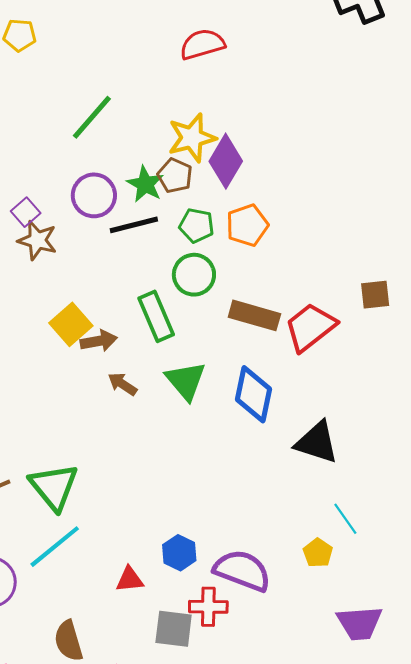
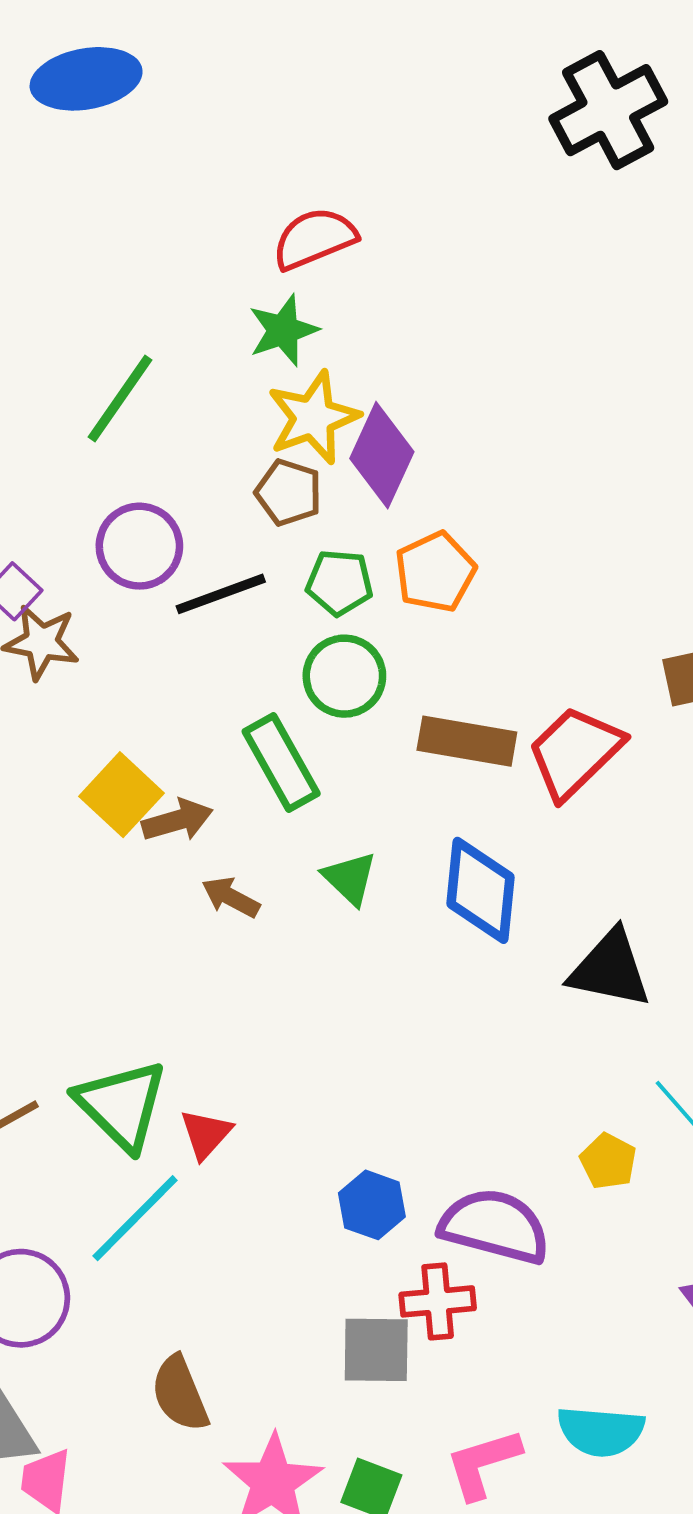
green star: (145, 184) -> (283, 330), moved, turned 30
green triangle: (186, 381) -> (350, 878), size x0.7
yellow pentagon: (318, 553) -> (608, 1161), moved
red triangle: (130, 579) -> (206, 1134), moved, turned -36

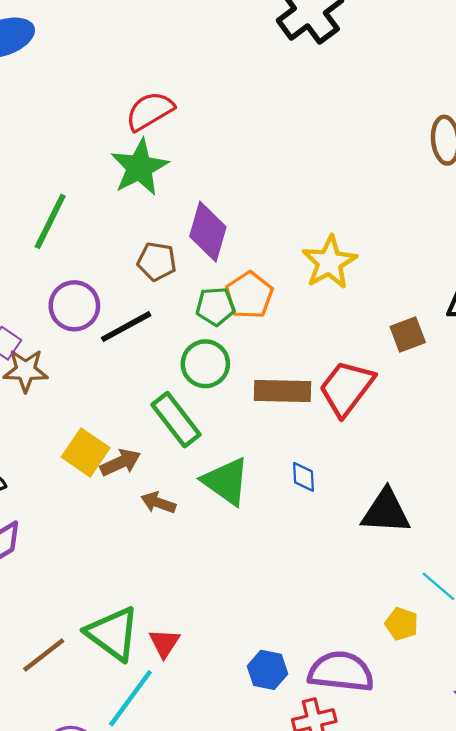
green star: (283, 330) -> (140, 167), size x1.4
yellow star: (313, 417) -> (329, 262), moved
green pentagon: (339, 583) -> (215, 306), moved
green triangle: (350, 878) -> (226, 481), size x1.5
blue diamond: (481, 890) -> (303, 477), size x0.5

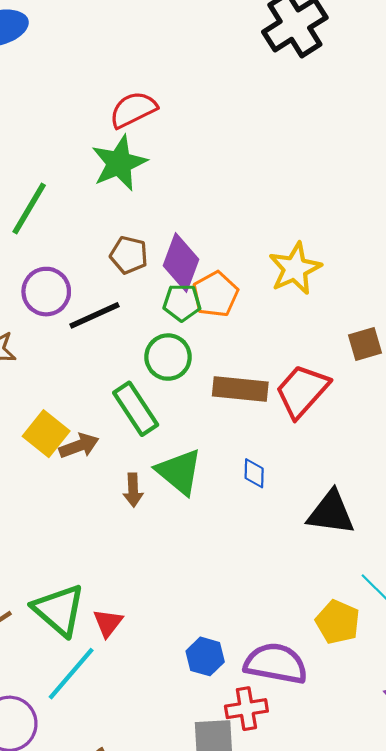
purple diamond: (208, 232) -> (181, 262), moved
brown arrow: (158, 503) -> (133, 490), moved, turned -116
yellow pentagon: (402, 624) -> (338, 622), size x1.4

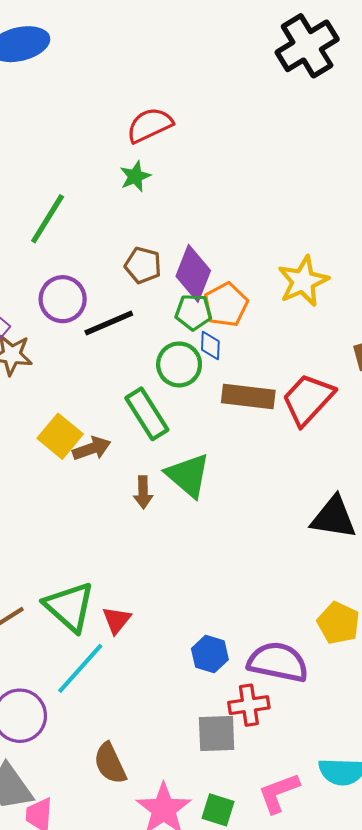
green star: (119, 163) -> (135, 176), size x0.6
blue diamond: (254, 473) -> (210, 345), moved

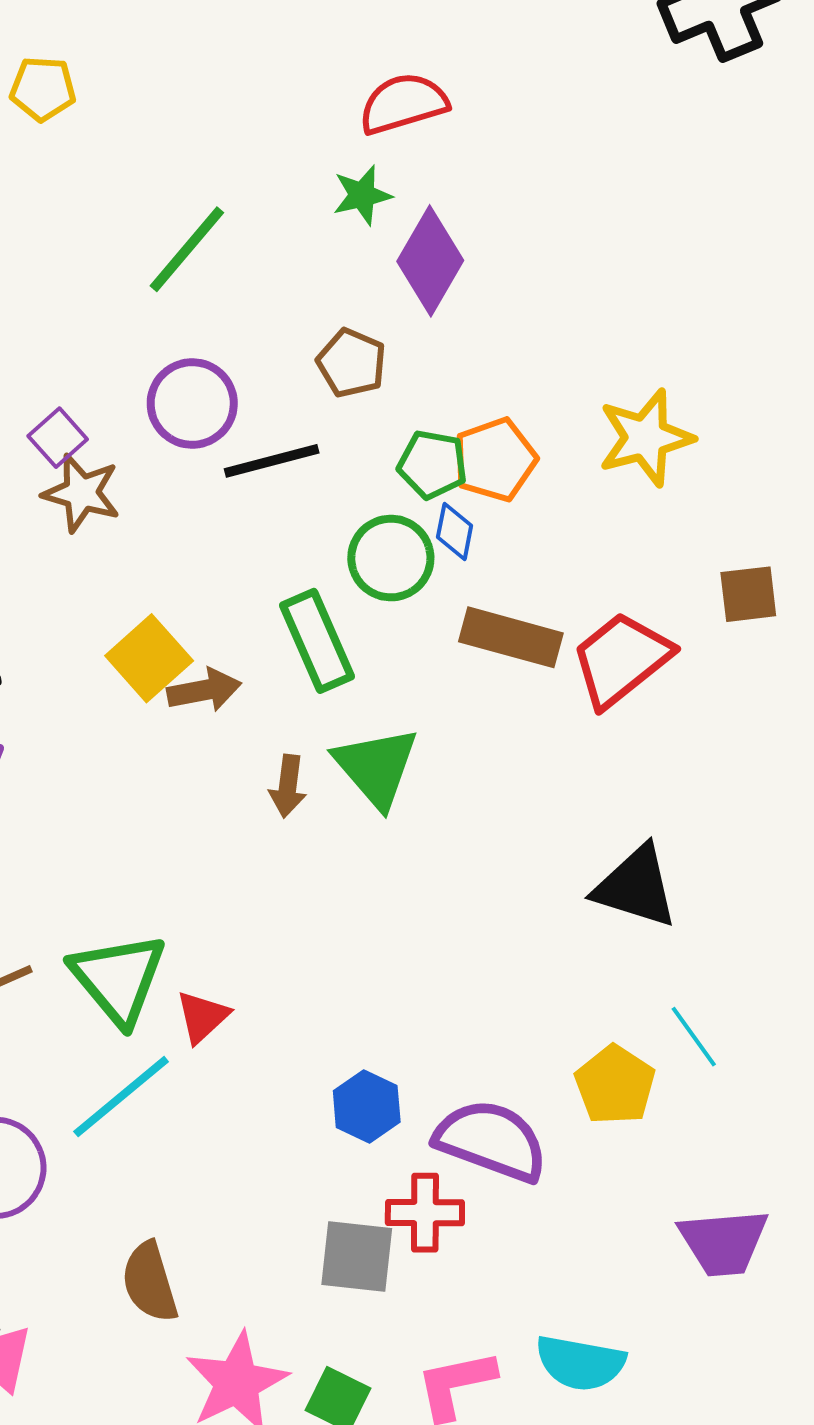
purple diamond: (193, 273) -> (430, 261), moved

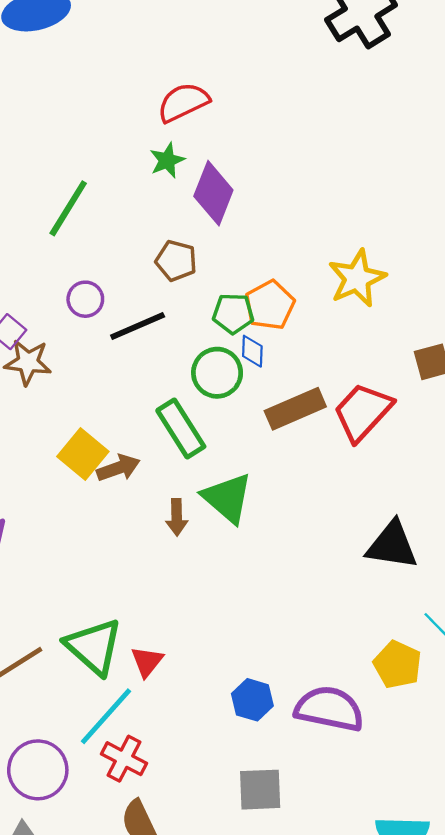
purple circle: (192, 403) -> (85, 299), size x0.7
brown rectangle: (511, 637) -> (295, 409), turned -30
red cross: (425, 1213) -> (124, 759), moved, turned 36

